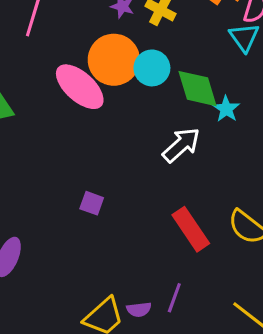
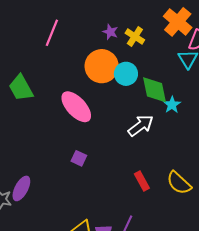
pink ellipse: (80, 87) -> (76, 107), moved
red rectangle: (191, 229) -> (142, 181), size x0.7

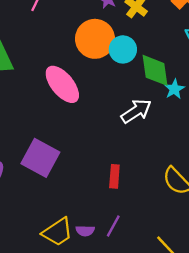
purple square: (79, 158) -> (40, 158), moved, size x2.0
red rectangle: (142, 181) -> (114, 176), moved, turned 30

